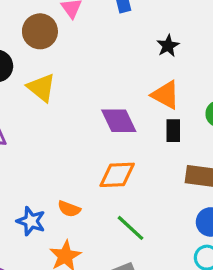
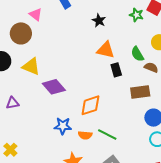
purple diamond: (119, 121) -> (54, 87), moved
orange semicircle: (69, 209) -> (85, 135), moved
blue star: (31, 221) -> (63, 126), moved

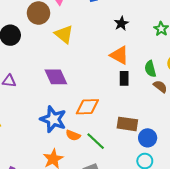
yellow triangle: (31, 66) -> (64, 34), moved
brown rectangle: (140, 92) -> (127, 124), moved
blue star: (63, 126) -> (53, 119), size x1.4

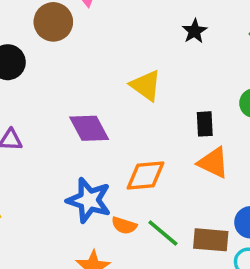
yellow triangle: (64, 34) -> (146, 85), moved
orange triangle: (119, 55) -> (213, 163), moved
brown rectangle: (127, 124) -> (211, 240), moved

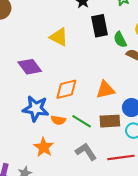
black rectangle: (205, 124) -> (99, 26), moved, size x1.5
orange triangle: (213, 163) -> (105, 90), moved, turned -30

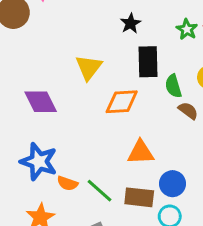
yellow triangle: (59, 37) -> (89, 67), turned 30
orange diamond: (66, 89) -> (122, 102), moved

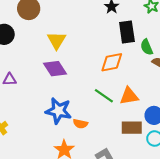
yellow triangle: (89, 67) -> (56, 40), moved
green line: (100, 191) -> (104, 96), moved

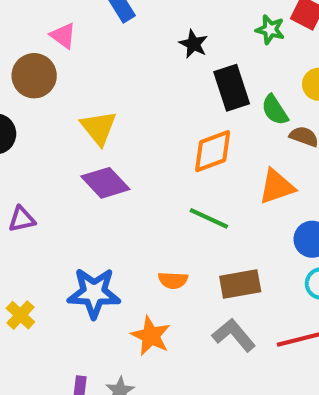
orange triangle: (129, 96) -> (277, 187), moved
blue star: (59, 111) -> (94, 293), moved
brown rectangle: (132, 128) -> (240, 284), moved

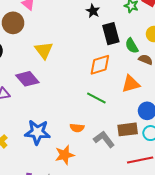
purple diamond: (105, 183) -> (27, 79), moved
brown rectangle: (240, 284) -> (128, 129), moved
gray L-shape: (234, 335) -> (104, 139), moved
orange star: (151, 336) -> (65, 155), turned 30

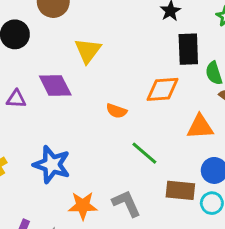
green line: (96, 98) -> (144, 153), moved
orange semicircle: (77, 128) -> (117, 111), moved
gray L-shape: (104, 139) -> (126, 203), moved

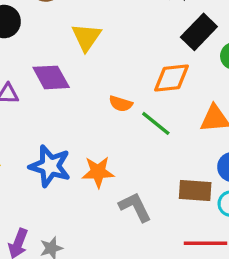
black rectangle: (188, 49) -> (199, 32), turned 48
green line: (144, 153) -> (156, 123), moved
orange star: (83, 206) -> (98, 172), moved

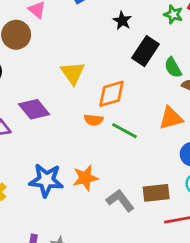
yellow triangle: (86, 37) -> (73, 73), moved
orange diamond: (171, 78) -> (111, 94), moved
brown rectangle: (195, 190) -> (156, 193), moved

